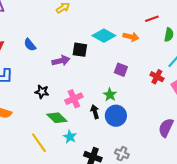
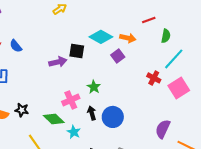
blue semicircle: (30, 45) -> (16, 46), moved
purple square: (121, 70) -> (118, 56), moved, turned 32
black star: (42, 92) -> (22, 110), moved
green star: (110, 95) -> (94, 87), moved
cyan star: (70, 137) -> (74, 132), moved

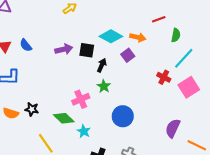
purple arrow: (58, 62) -> (64, 49), moved
black arrow: (92, 113) -> (102, 65), moved, turned 40

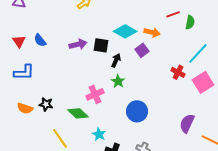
green semicircle: (176, 35) -> (190, 22), moved
cyan star: (84, 131) -> (99, 134), moved

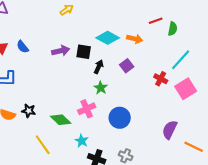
purple square: (142, 50) -> (127, 66), moved
pink cross: (95, 94) -> (87, 109), moved

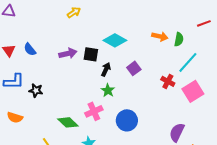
red line: (156, 21) -> (204, 23), moved
green semicircle: (173, 29) -> (179, 39), moved
orange arrow: (135, 39) -> (160, 36), moved
black star: (29, 111) -> (36, 90), moved

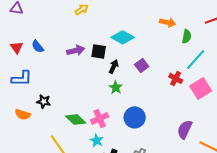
orange arrow: (160, 36) -> (168, 22), moved
black star: (36, 90) -> (44, 101), moved
pink cross: (94, 111) -> (100, 118), moved

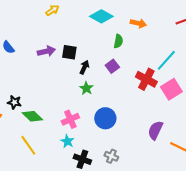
green semicircle: (187, 36) -> (118, 41), moved
cyan diamond: (123, 37) -> (101, 16), moved
red cross: (176, 78) -> (146, 79), size x1.5
green diamond: (76, 119) -> (32, 116), moved

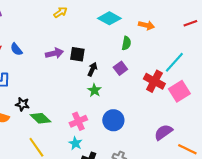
purple semicircle: (155, 130) -> (163, 132), turned 30

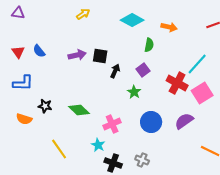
green star: (94, 90) -> (134, 92), moved
green diamond: (40, 118) -> (79, 110), moved
blue circle: (113, 120) -> (151, 122), moved
pink cross: (78, 121) -> (112, 124), moved
purple semicircle: (163, 132) -> (184, 121), moved

